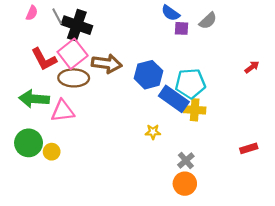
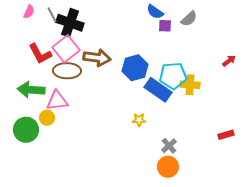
yellow cross: (195, 110) -> (190, 85), moved
yellow circle: (52, 152) -> (47, 118), moved

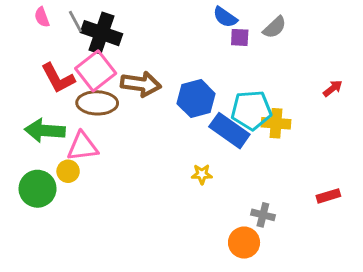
pink semicircle: (29, 12) -> (42, 17), turned 136
gray cross: (169, 146) -> (263, 215), moved, turned -35

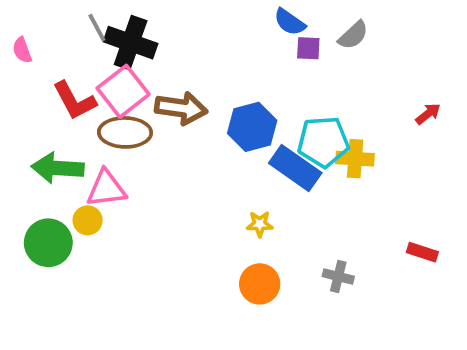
pink semicircle: (42, 17) -> (22, 50), moved
red rectangle: (328, 196) -> (422, 252), turned 35
orange circle: (244, 243) -> (260, 284), moved

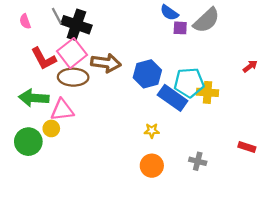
gray semicircle: (353, 35) -> (206, 20), size x1.5
pink semicircle: (22, 50) -> (25, 21), moved

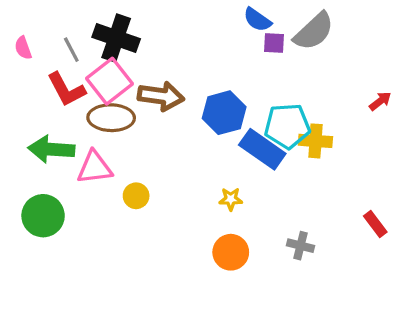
gray line: (57, 16) -> (71, 50), moved
pink semicircle: (25, 21) -> (23, 48), moved
yellow circle: (51, 128) -> (136, 196), moved
red rectangle: (247, 147) -> (375, 224), turned 35

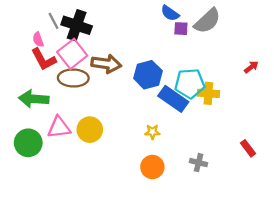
pink semicircle: (23, 48) -> (38, 40), moved
gray line: (71, 50) -> (53, 21), moved
pink triangle: (95, 168) -> (59, 127), moved
yellow circle: (136, 196) -> (90, 130), size x1.5

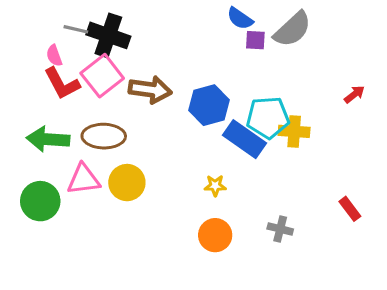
gray line: (53, 21) -> (76, 29), turned -49
brown ellipse: (73, 78) -> (104, 136), moved

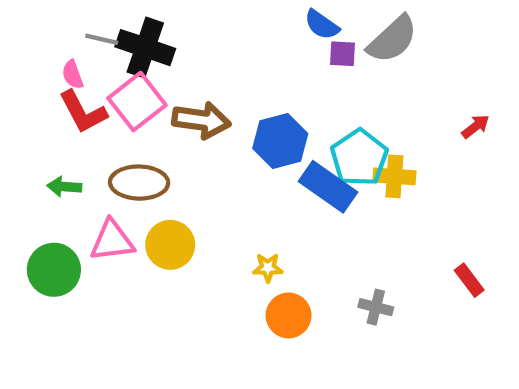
cyan pentagon: (268, 118) -> (359, 158), turned -30
green arrow: (48, 139) -> (64, 187), size x0.6
yellow star: (215, 186) -> (268, 268), moved

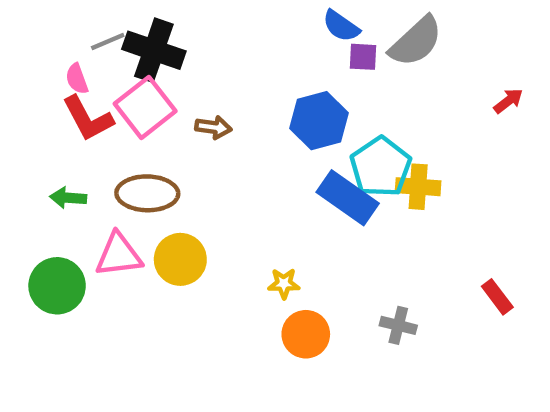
gray line: (102, 39) -> (108, 41), turned -36
brown arrow: (201, 120) -> (213, 127), size x0.6
red arrow: (475, 126) -> (508, 101), moved
blue hexagon: (280, 141) -> (319, 121), moved

